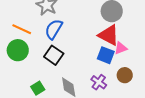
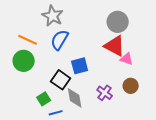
pink triangle: (121, 48) -> (127, 59), turned 40
black square: (54, 55) -> (61, 80), moved
blue square: (106, 55) -> (80, 66), moved, turned -36

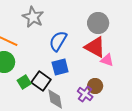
blue semicircle: (60, 40) -> (58, 41), moved
brown circle: (131, 86) -> (95, 86), moved
green square: (44, 99) -> (24, 82), moved

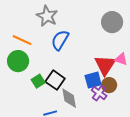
blue semicircle: (58, 41) -> (60, 40), moved
red triangle: (95, 47) -> (105, 65), moved, turned 35
blue square: (60, 67) -> (93, 80), moved

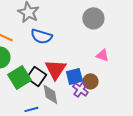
blue semicircle: (60, 40) -> (41, 36), turned -105
red triangle: (105, 65) -> (55, 69), moved
green square: (38, 81) -> (19, 77), size x1.6

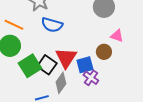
pink triangle: (102, 55) -> (117, 36), moved
brown circle: (90, 81) -> (104, 52), moved
gray diamond: (50, 94) -> (61, 83), turned 45

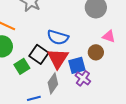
blue semicircle: (52, 25) -> (58, 37), moved
black square: (47, 65) -> (39, 54), moved
green square: (30, 66) -> (22, 66), size x0.7

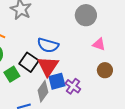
brown circle: (96, 52) -> (105, 70), moved
blue square: (77, 65) -> (57, 81), moved

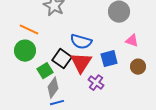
blue square: (57, 81) -> (109, 59), moved
purple cross: (73, 86) -> (96, 83), moved
gray diamond: (43, 91) -> (53, 88), moved

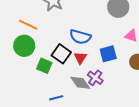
red triangle: (81, 63) -> (80, 58), size x0.6
green square: (45, 71) -> (44, 66), turned -35
gray diamond: (53, 88) -> (80, 83), moved, turned -70

